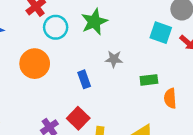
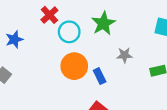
orange circle: (35, 64) -> (74, 66), moved

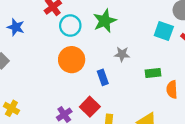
blue star: (14, 39) -> (16, 27), turned 30
blue rectangle: (100, 76) -> (103, 77), moved

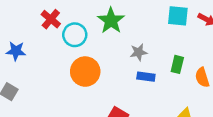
green rectangle: (153, 73) -> (177, 64), turned -56
blue rectangle: (103, 77) -> (146, 77), moved, turned -49

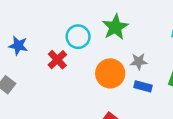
red cross: (51, 19) -> (57, 60), moved
orange circle: (85, 72) -> (110, 73), moved

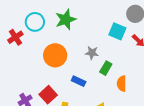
gray star: (139, 61) -> (92, 53), moved
blue rectangle: (143, 86) -> (79, 81), moved

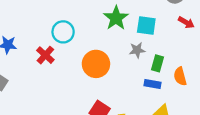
green star: (66, 19) -> (116, 18), moved
cyan square: (117, 31) -> (146, 26), moved
blue rectangle: (79, 81) -> (152, 84), moved

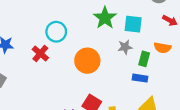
orange semicircle: (180, 76) -> (162, 48), moved, turned -63

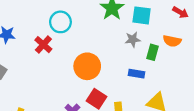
orange circle: (87, 61) -> (87, 66), moved
blue rectangle: (140, 78) -> (136, 74), moved

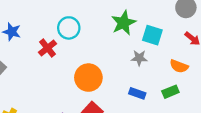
green rectangle: (153, 52) -> (170, 92), moved, turned 42

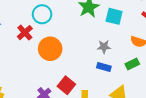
gray star: (139, 58) -> (104, 47), moved
orange circle: (88, 78) -> (50, 49), moved

